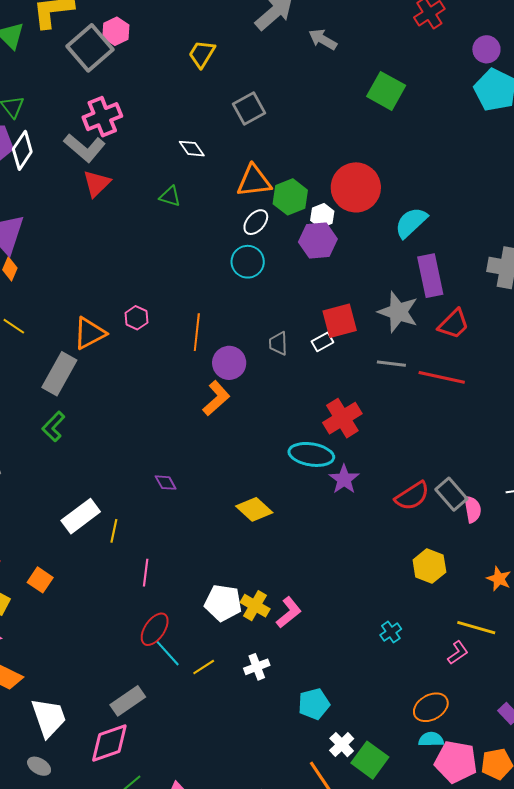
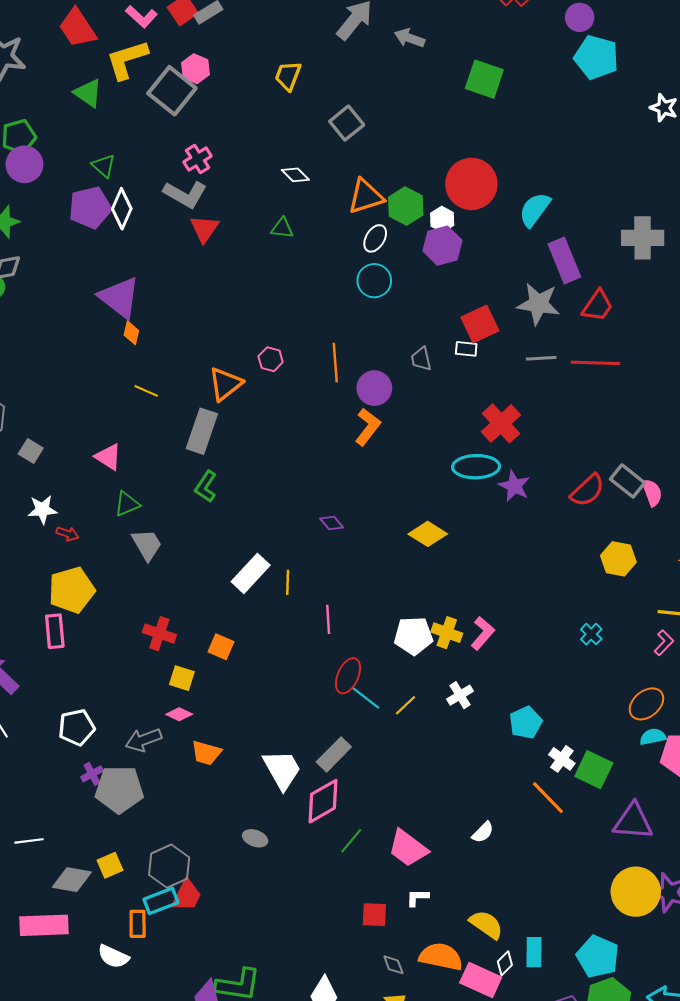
pink cross: (102, 117) -> (198, 159), size x0.7
white rectangle: (322, 342) -> (466, 349), turned 45
white trapezoid: (49, 718) -> (282, 770), moved

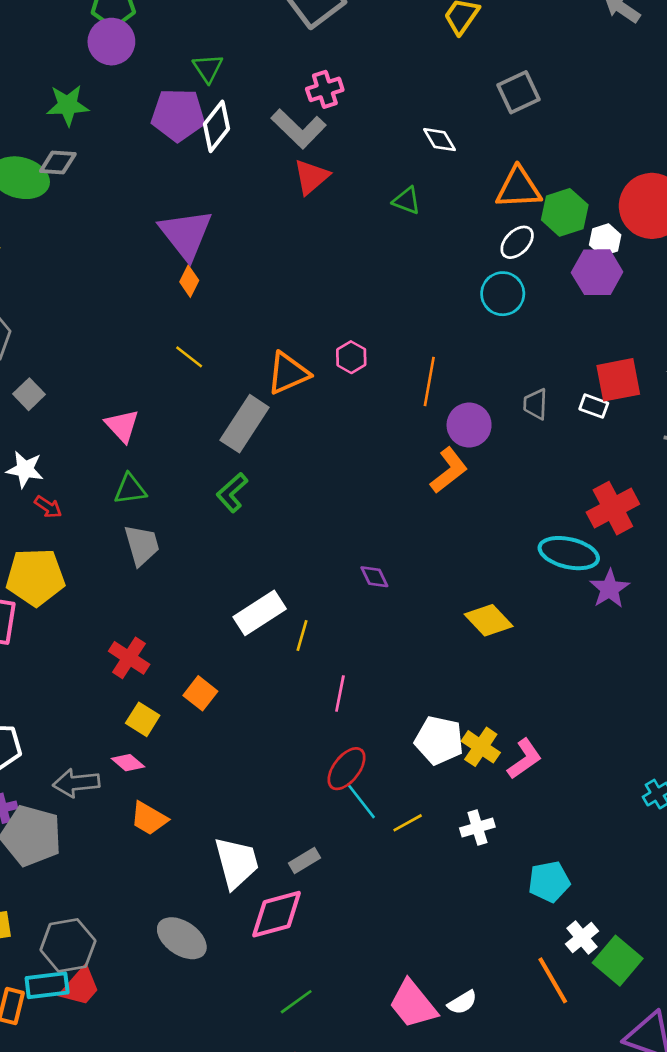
gray rectangle: (334, 754) -> (305, 860), size x0.7
gray ellipse: (255, 838) -> (182, 938), size x1.6
green line: (351, 841) -> (296, 1002), moved
pink trapezoid: (408, 848) -> (413, 1004), moved

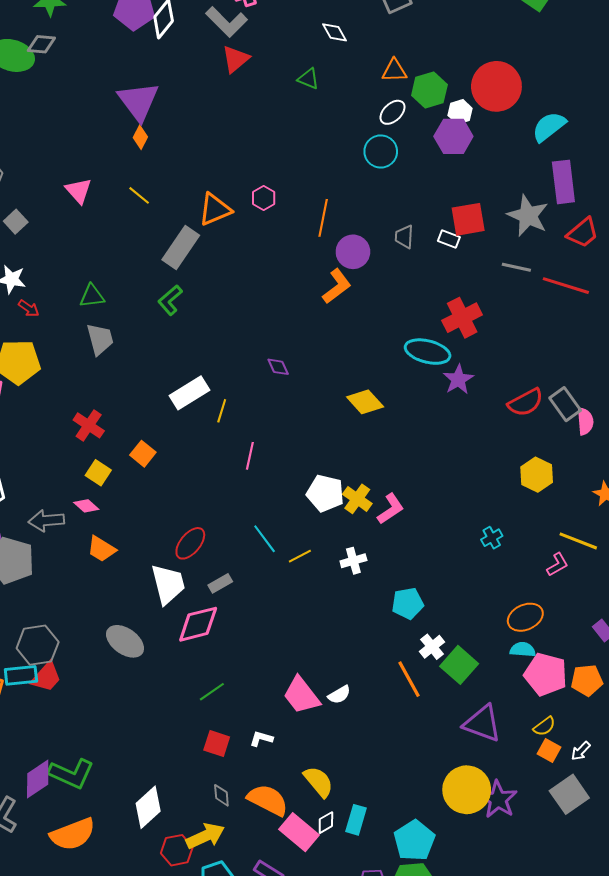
orange triangle: (519, 188) -> (394, 71), size x0.7
pink triangle: (122, 426) -> (78, 191), moved
red ellipse: (347, 769) -> (190, 543), moved

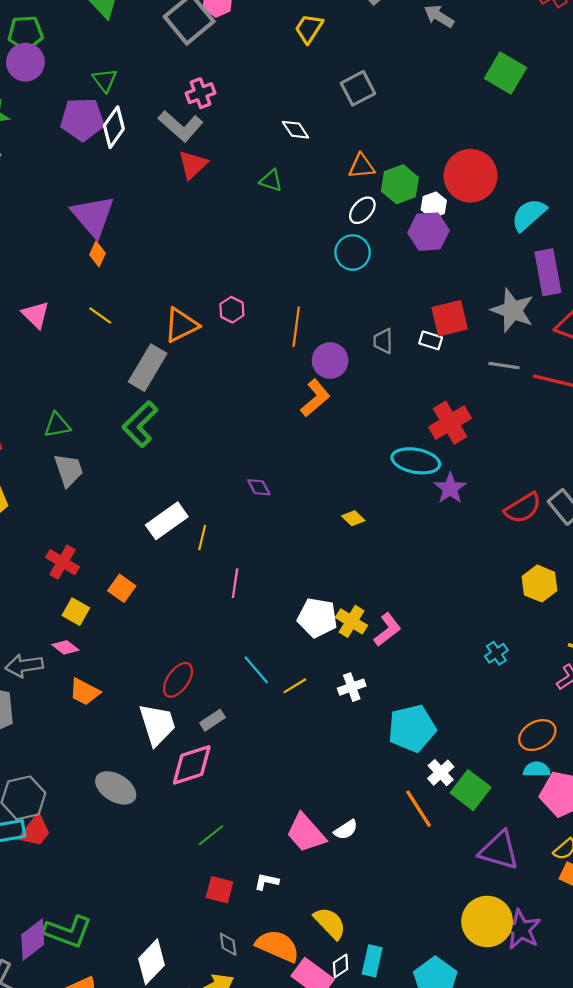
green L-shape: (170, 300) -> (140, 424), size x1.4
yellow diamond: (365, 402) -> (353, 518), size x0.6
cyan pentagon: (408, 603) -> (412, 728), size x1.4

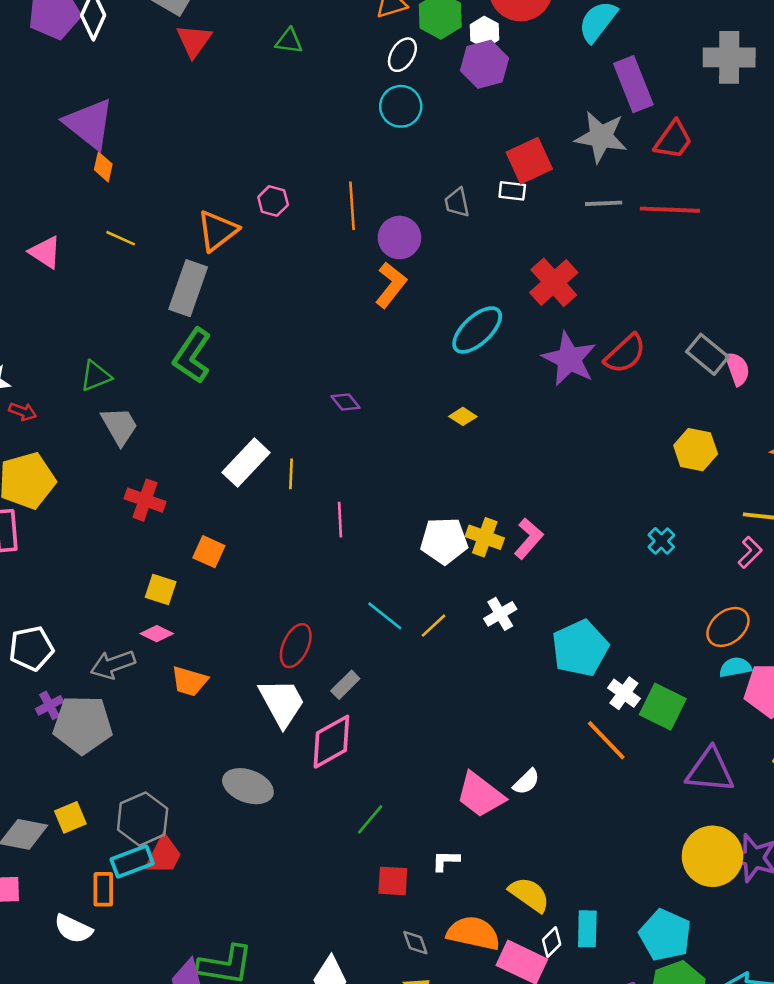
cyan ellipse: (416, 461) -> (477, 330), moved, turned -42
purple star: (450, 488) -> (569, 359), size x1.4
red semicircle: (523, 508) -> (625, 354), moved
red cross: (62, 562) -> (145, 500), moved

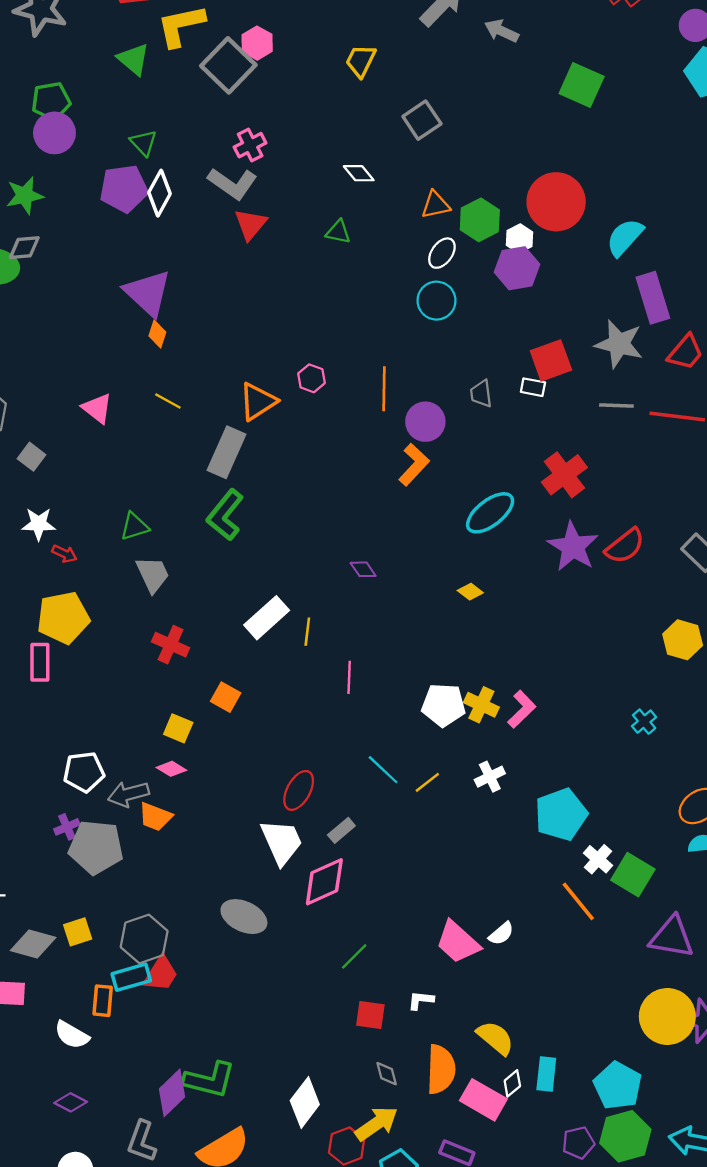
white pentagon: (31, 648) -> (84, 772), moved
orange trapezoid: (189, 681) -> (155, 817), moved
orange semicircle: (473, 933) -> (441, 1069), turned 75

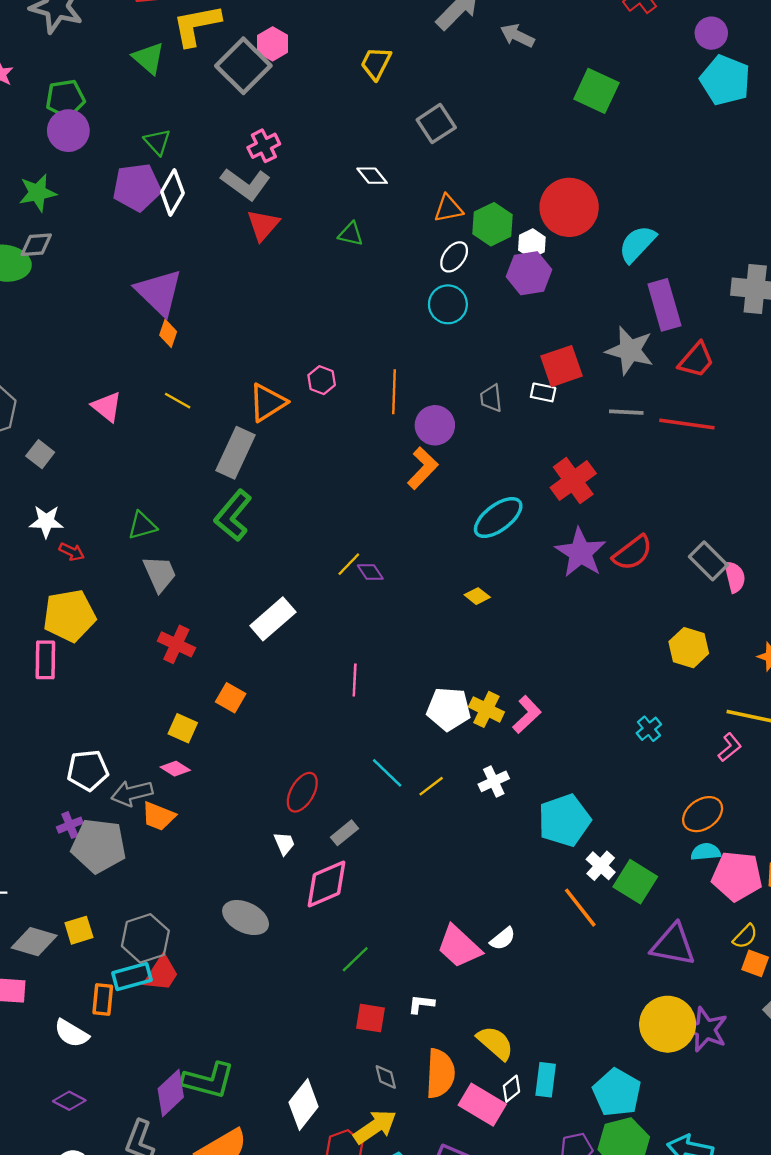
yellow line: (307, 632) -> (349, 564), moved, turned 36
white trapezoid: (282, 842) -> (284, 843), size x0.5

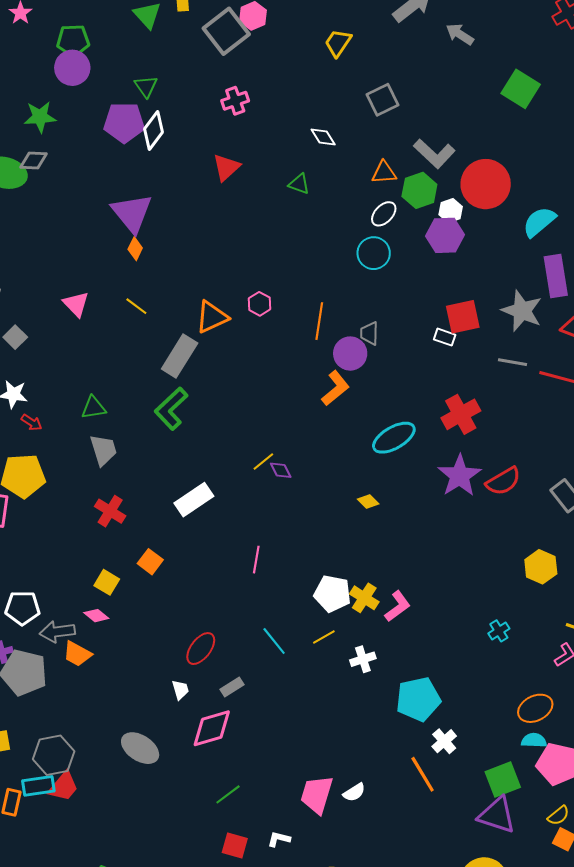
gray L-shape: (246, 184) -> (434, 154), moved
gray trapezoid: (491, 398) -> (369, 333), moved
yellow line: (431, 786) -> (324, 637), moved
green square: (635, 882) -> (503, 779), moved, turned 30
pink trapezoid: (459, 947) -> (317, 795), turned 57

